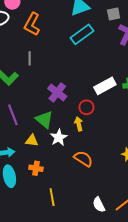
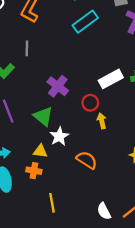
yellow arrow: (79, 124) -> (102, 121), moved
yellow triangle: (32, 140) -> (40, 151), moved

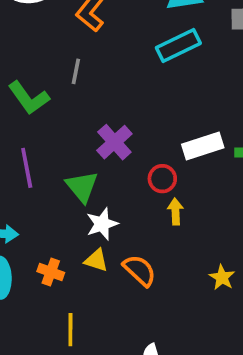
yellow triangle: (40, 151) -> (96, 260), moved

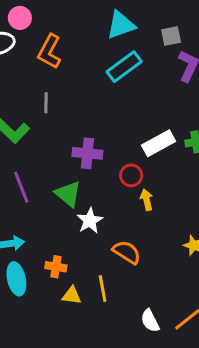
purple cross: (114, 142) -> (87, 153), turned -32
yellow triangle: (96, 260) -> (72, 295), moved
yellow line: (70, 330) -> (103, 289), moved

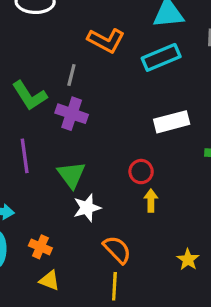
orange L-shape: (49, 52) -> (106, 40), moved, turned -104
white rectangle: (159, 143) -> (172, 122), moved
purple cross: (87, 153) -> (72, 114), moved
yellow line: (103, 289) -> (114, 286), moved

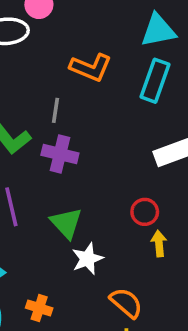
cyan rectangle: (161, 57) -> (155, 81), turned -42

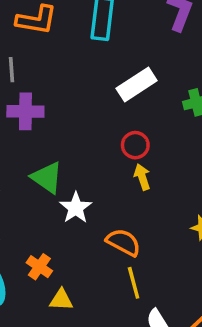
red circle: (145, 212) -> (135, 145), moved
orange cross: (39, 308) -> (39, 267), turned 30

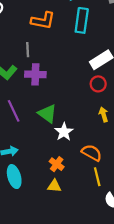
red circle: (135, 145) -> (98, 84), moved
orange cross: (39, 267) -> (57, 164), moved

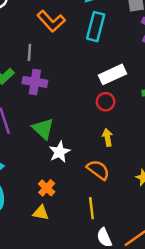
orange L-shape: (43, 21) -> (51, 21), turned 30
orange semicircle: (92, 153) -> (98, 170), moved

